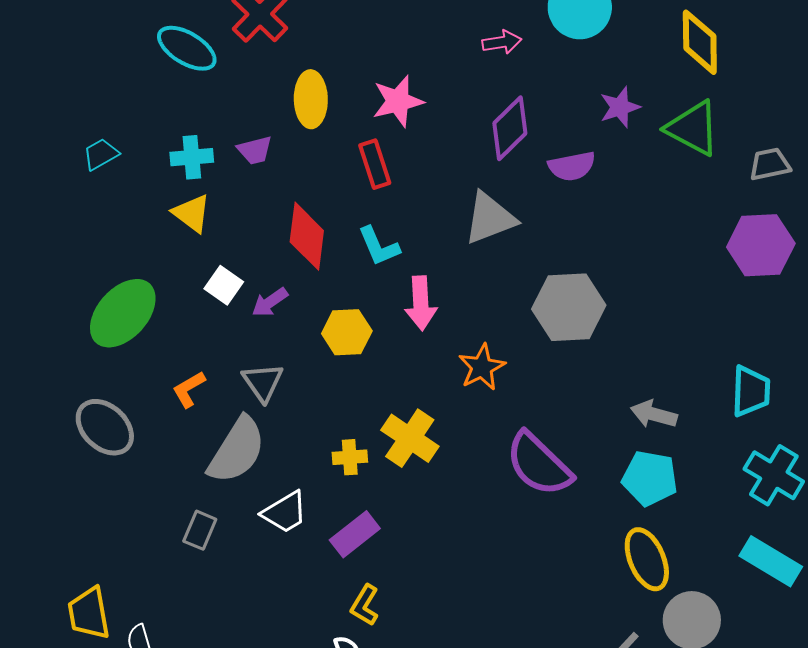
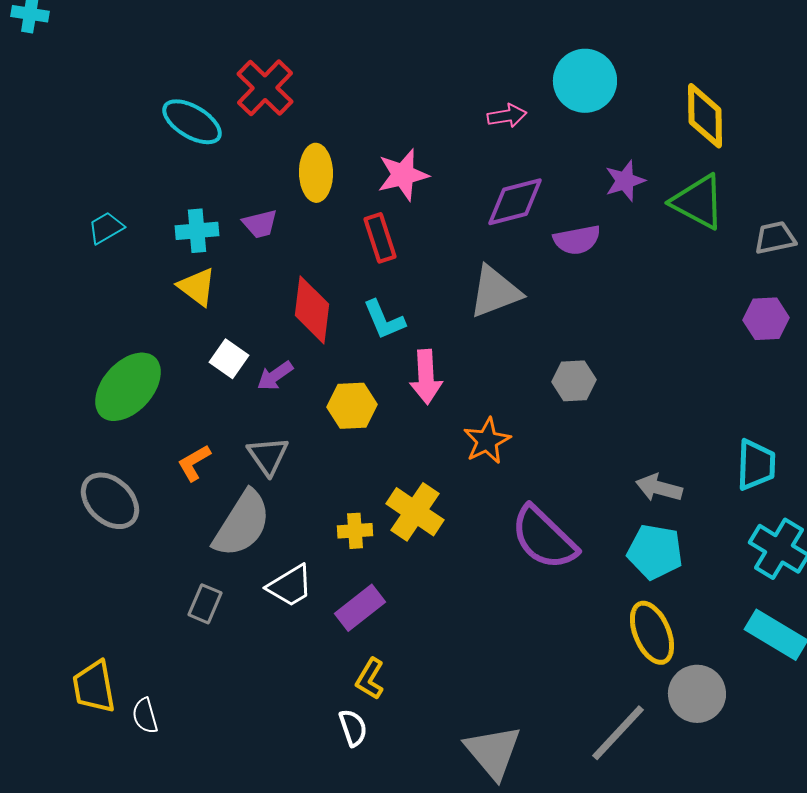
purple diamond: (510, 128) -> (515, 202), turned 30
purple hexagon: (761, 245) -> (766, 319), size x0.7
gray hexagon: (569, 307) -> (574, 381), size x0.6

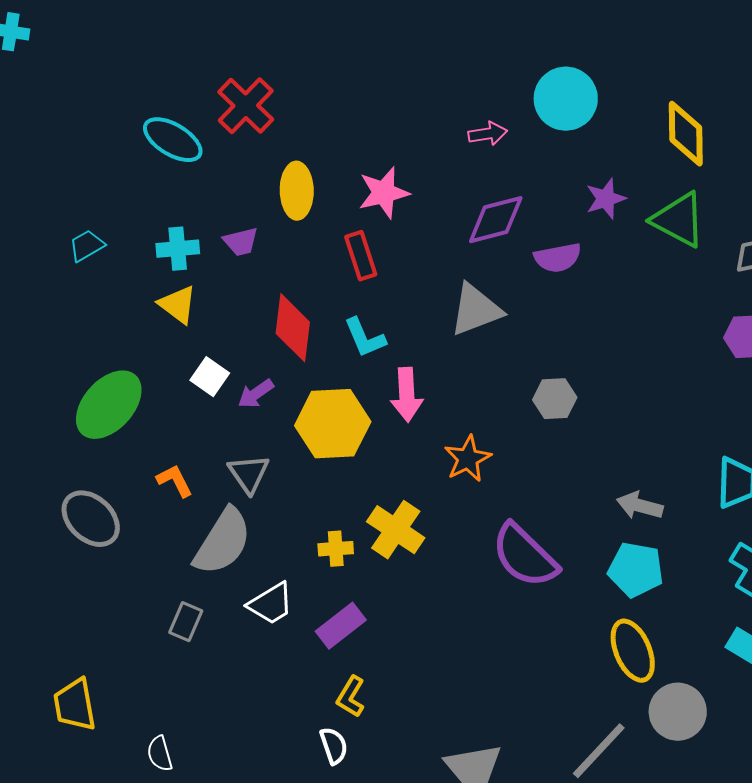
yellow hexagon: (352, 406) -> (333, 424), size x1.5
orange L-shape: (194, 463) -> (175, 481), turned 93
white semicircle: (145, 716) -> (160, 754), moved

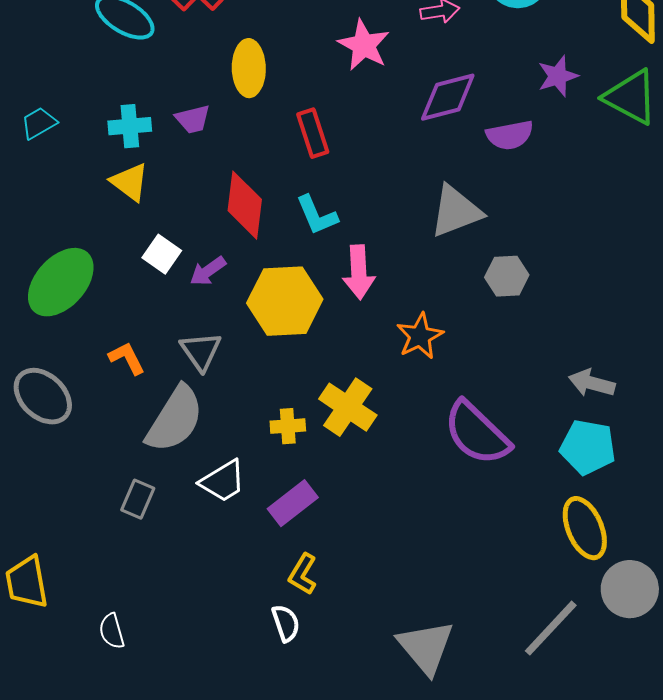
pink star: (384, 193) -> (364, 45), moved, turned -30
gray triangle: (476, 310) -> (456, 211), moved

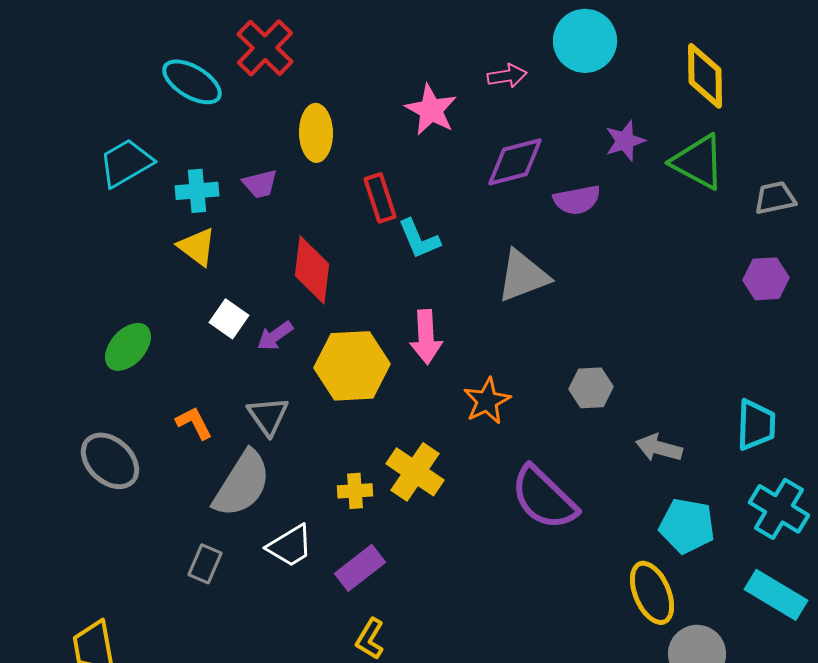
cyan trapezoid: (39, 123) -> (126, 163), moved, size x1.5
cyan L-shape: (317, 215) -> (419, 239), moved
gray hexagon: (507, 276) -> (591, 388), moved
green ellipse: (61, 282) -> (128, 347), size x0.7
cyan pentagon: (588, 447) -> (687, 526), moved

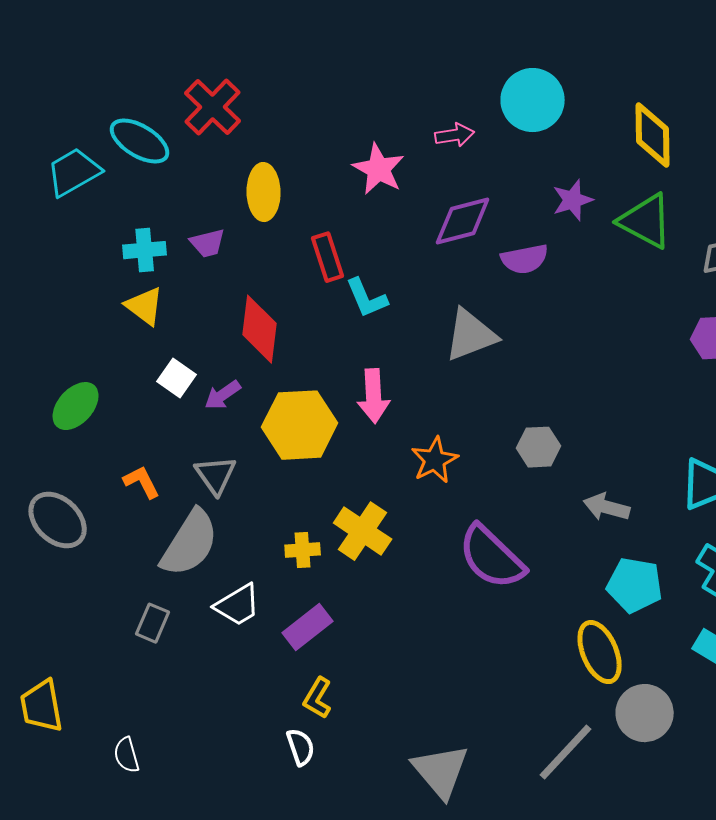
cyan trapezoid: (126, 163) -> (74, 172), moved

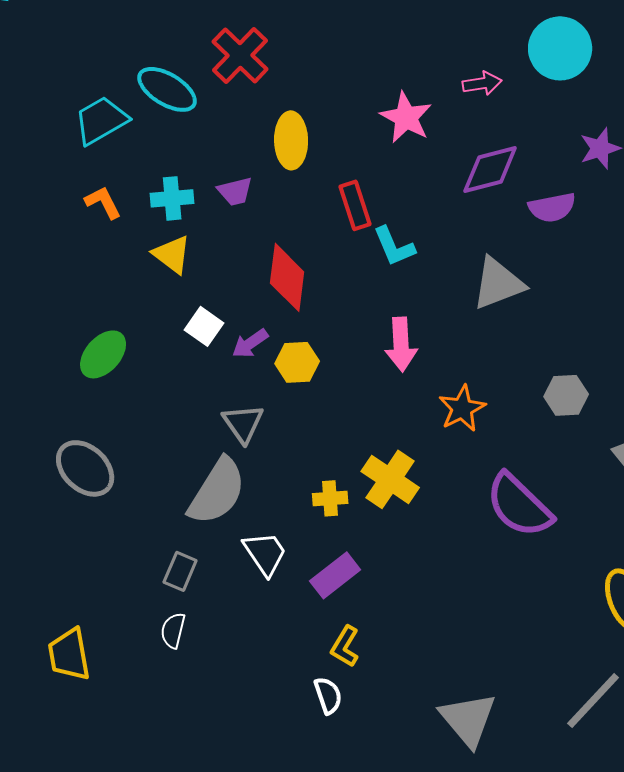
yellow hexagon: (300, 425) -> (297, 362), moved, size x0.6
orange L-shape: (142, 482) -> (103, 202), moved
white trapezoid: (238, 605) -> (265, 553), turned -93
white semicircle: (127, 755) -> (173, 630), moved, turned 30

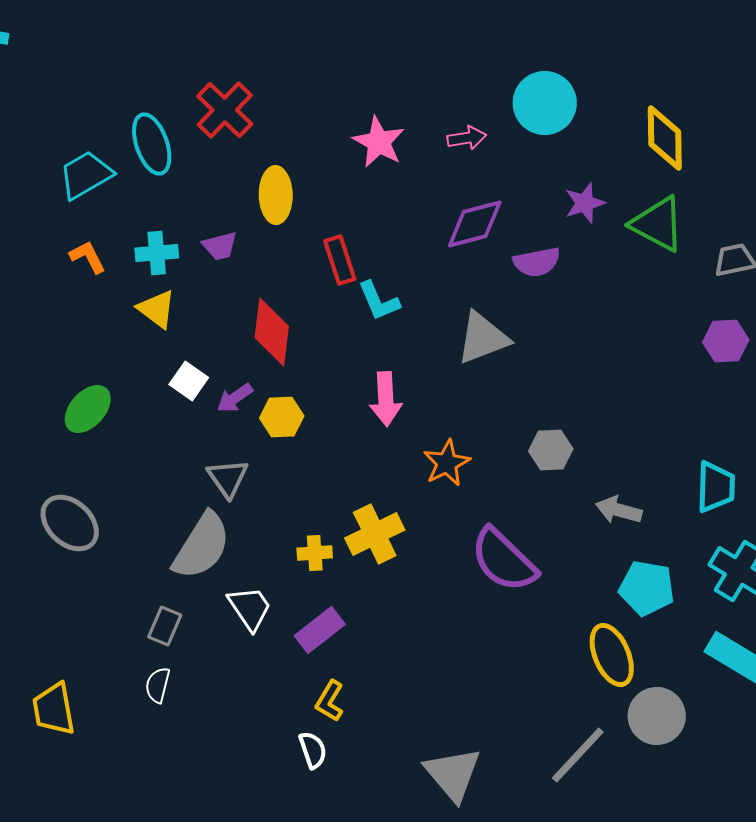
cyan ellipse: (167, 89) -> (152, 144), turned 40
pink star: (406, 117) -> (379, 142), moved
yellow cross: (390, 479) -> (375, 534), turned 30

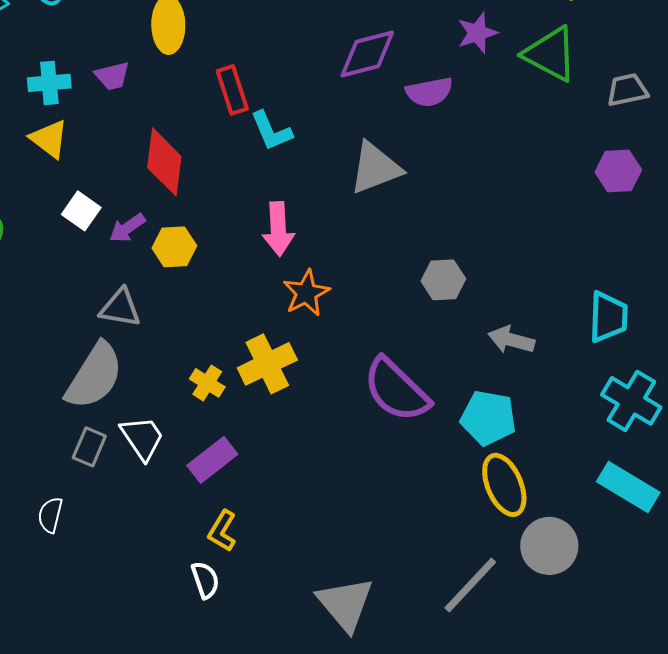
orange star: (447, 463) -> (306, 293), moved
gray triangle: (228, 478) -> (120, 308), turned -45
yellow cross: (315, 553) -> (207, 383), turned 36
cyan pentagon: (647, 588) -> (488, 418), moved
gray rectangle: (165, 626) -> (89, 447), moved

